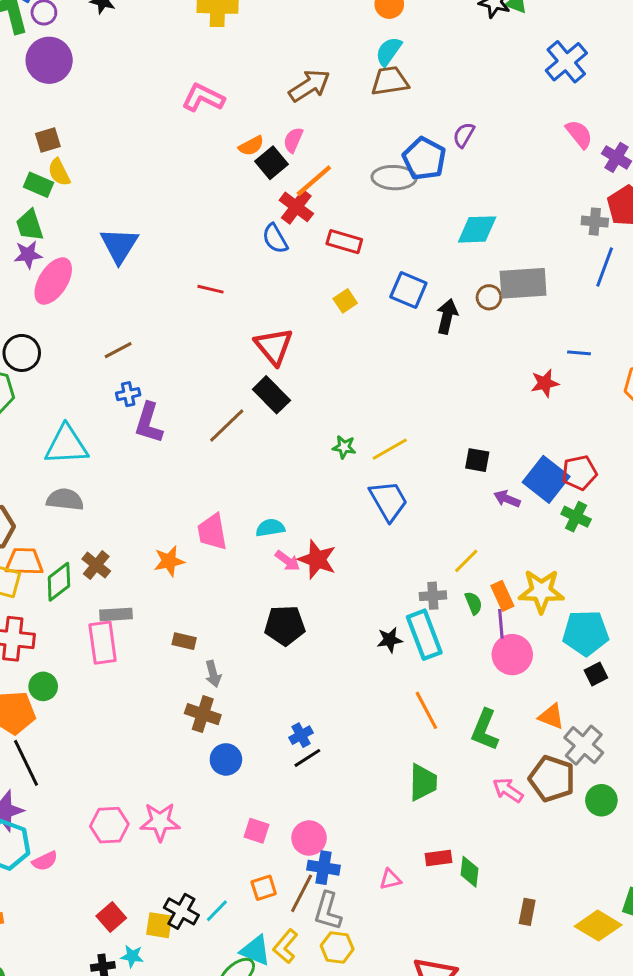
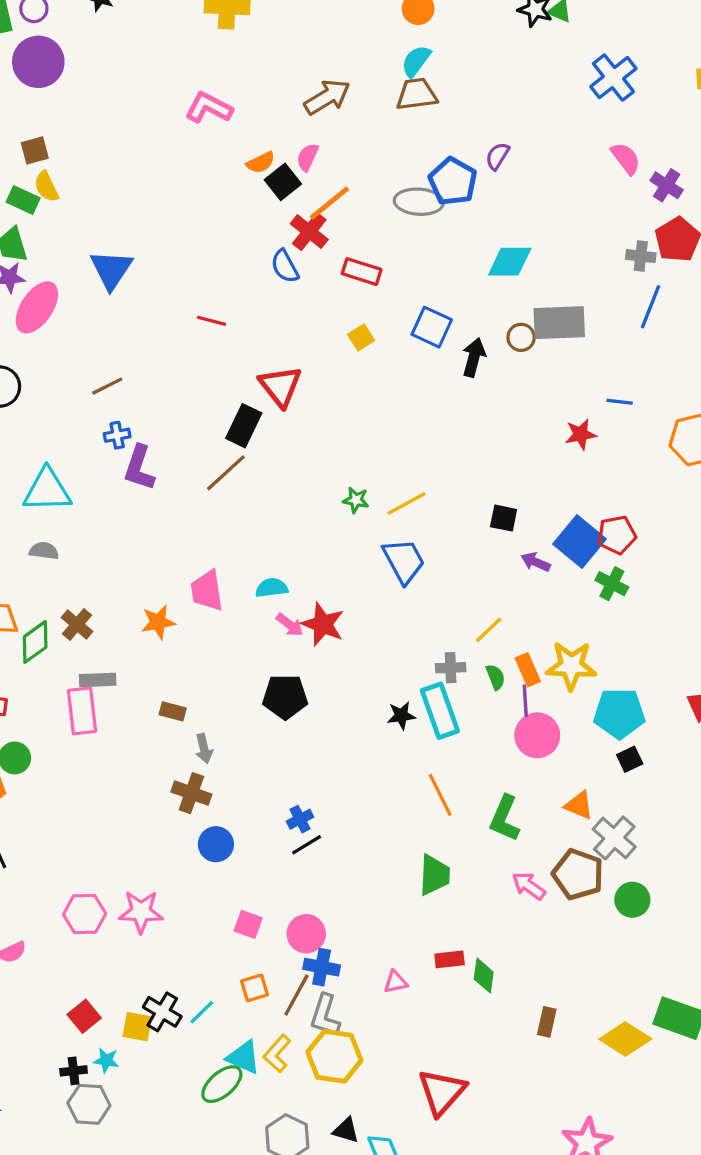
black rectangle: (271, 395) -> (244, 426), moved, turned 69
gray semicircle: (65, 500) -> (44, 551), size x0.7
yellow hexagon: (337, 947) -> (334, 1056), size x1.5

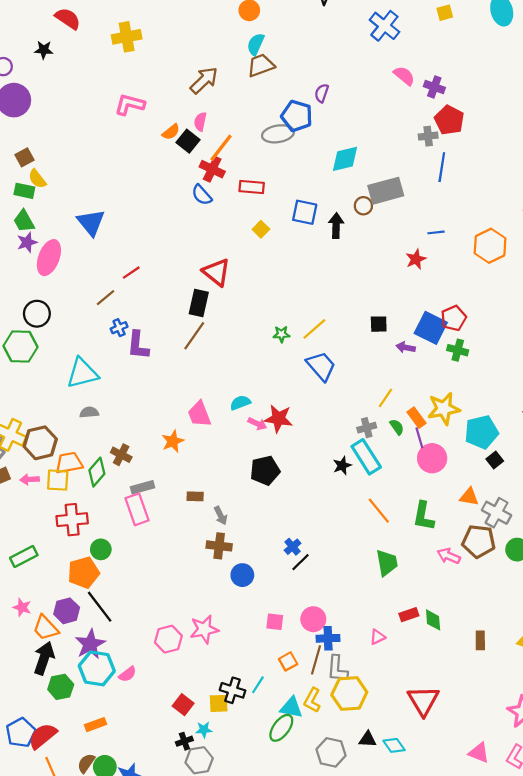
red line: (212, 321) -> (131, 273), moved, turned -36

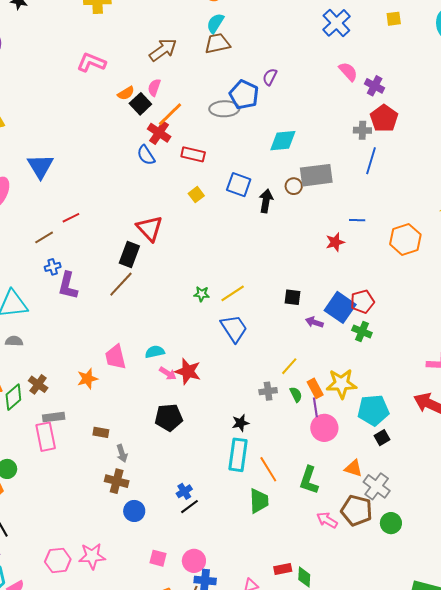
cyan rectangle: (366, 457) -> (238, 455), moved, turned 32
green trapezoid: (387, 563) -> (259, 501), moved

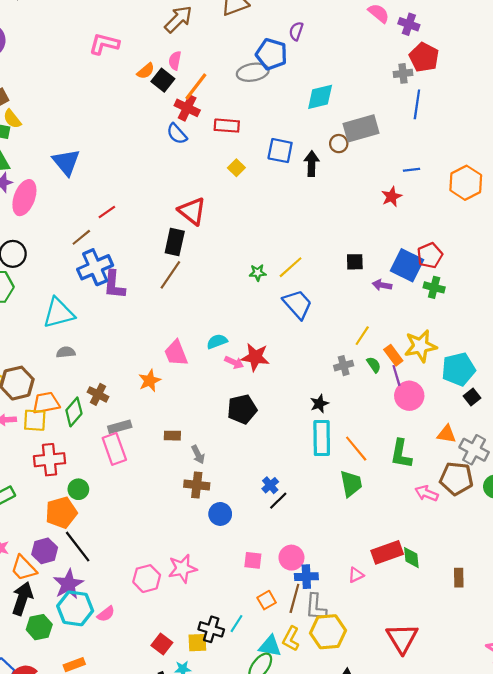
blue cross: (53, 267) -> (95, 267), size x2.0
red rectangle: (283, 569) -> (387, 552), size x1.6

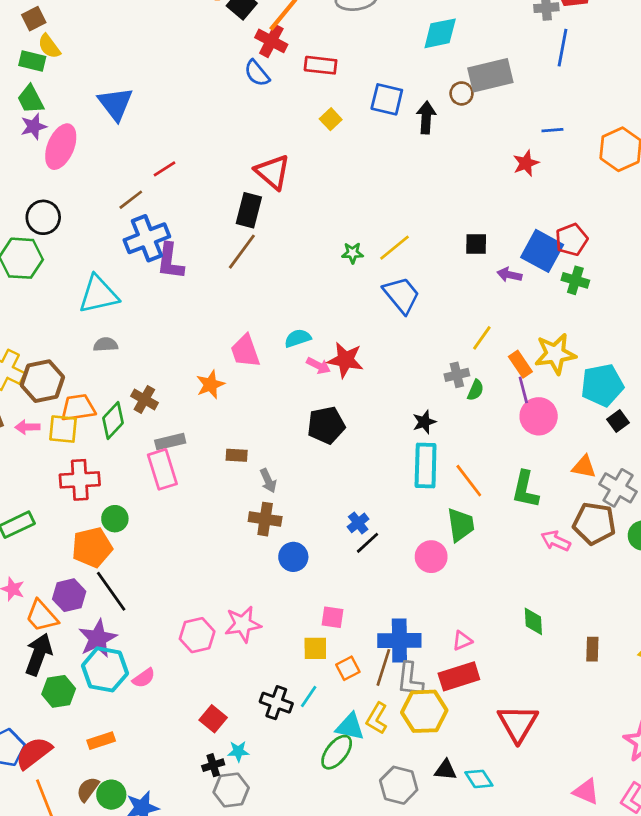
green semicircle: (374, 365) -> (476, 390), moved, turned 56
red rectangle: (387, 552) -> (459, 676), moved
pink circle: (291, 558) -> (431, 557), moved
blue cross: (306, 577) -> (399, 640), size x1.4
yellow square: (197, 643) -> (315, 648), moved

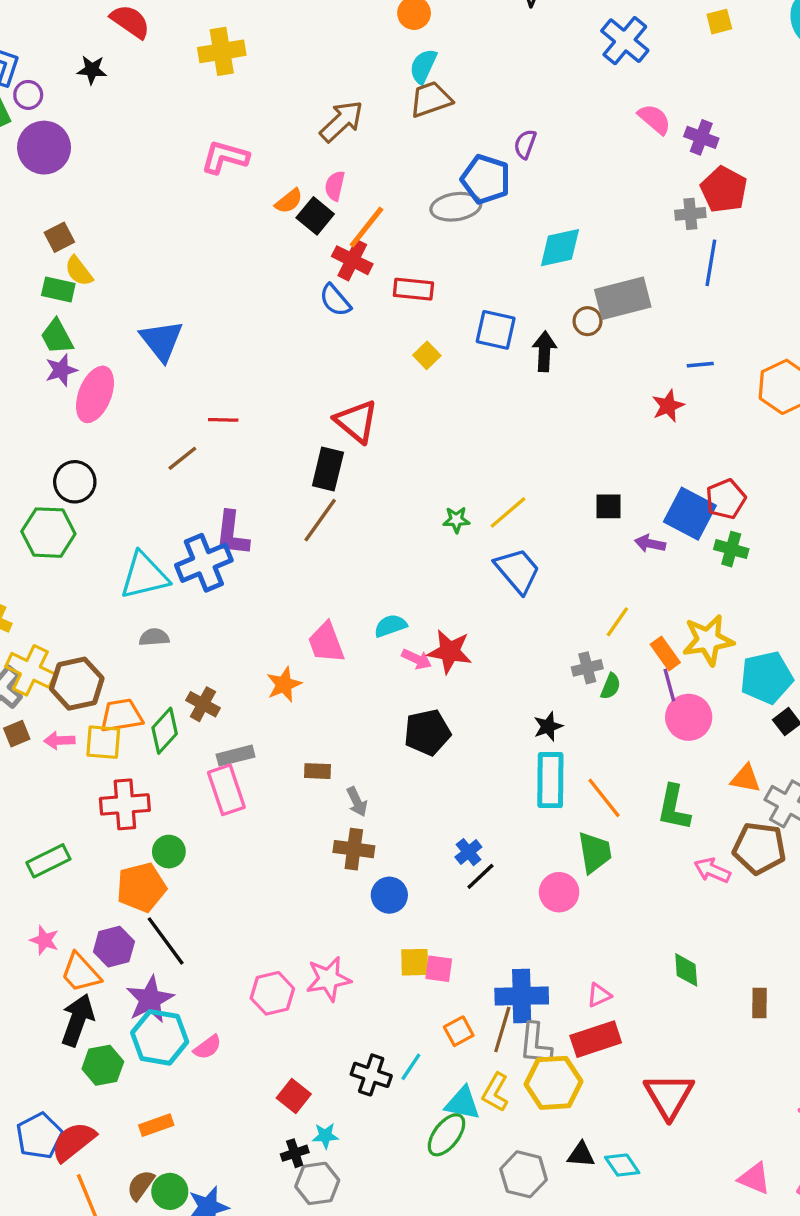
red line: (164, 169) -> (223, 420), turned 35
blue cross: (147, 238) -> (204, 563), moved
yellow square: (315, 648) -> (415, 962), moved

